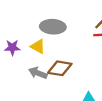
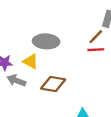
gray arrow: (38, 73) -> (16, 80), moved

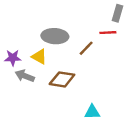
brown line: (96, 37) -> (86, 48), moved
red line: (96, 50) -> (108, 33), moved

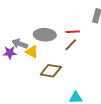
red line: (108, 33) -> (73, 32), moved
gray arrow: (25, 76) -> (20, 44), moved

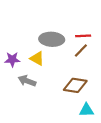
gray arrow: (20, 44) -> (27, 81), moved
brown diamond: (51, 71) -> (75, 85), moved

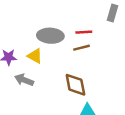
brown line: (81, 51) -> (81, 48), turned 32
brown diamond: (75, 85) -> (75, 85), turned 70

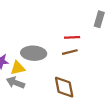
gray ellipse: (50, 36) -> (34, 53), moved
yellow triangle: (35, 56) -> (18, 68), moved, turned -42

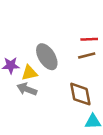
gray ellipse: (34, 53) -> (47, 57), turned 55

